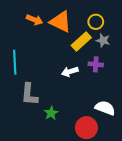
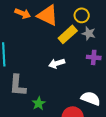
purple cross: (96, 64) -> (94, 57), moved

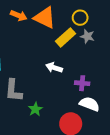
purple cross: (94, 57) -> (82, 83), moved
white arrow: (57, 63) -> (54, 68), turned 35

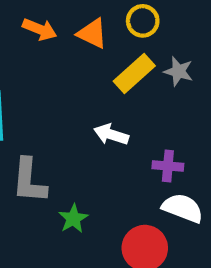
orange triangle: (45, 18) -> (92, 33), size x0.7
yellow circle: (80, 18) -> (143, 21), moved

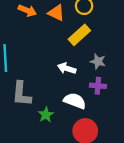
gray star: (178, 71) -> (98, 61), moved
white semicircle: (183, 208) -> (75, 101), moved

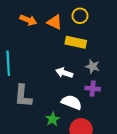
yellow rectangle: (79, 35) -> (76, 42), turned 54
green star: (46, 115) -> (53, 119), moved

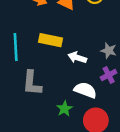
yellow rectangle: (76, 42) -> (51, 40), moved
purple cross: (93, 89) -> (109, 75), turned -32

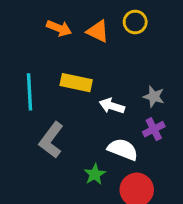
gray L-shape: (32, 83) -> (51, 140), turned 32

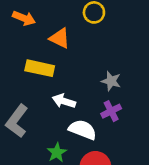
orange triangle: (98, 31) -> (60, 38), moved
white arrow: (112, 106) -> (64, 101), moved

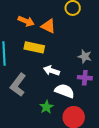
orange arrow: (24, 18) -> (26, 21), moved
purple cross: (111, 111) -> (85, 78), turned 32

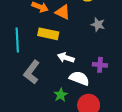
gray star: (85, 56) -> (98, 25), moved

